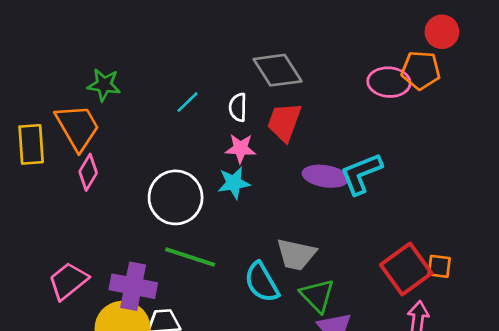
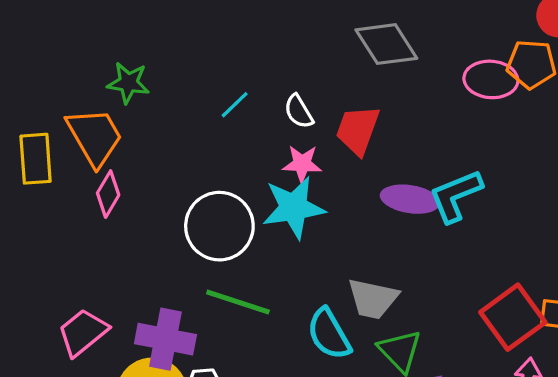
gray diamond: (278, 70) -> (386, 44), moved
white semicircle: (238, 107) -> (299, 111), turned -32
cyan star: (234, 183) -> (294, 208), size x1.5

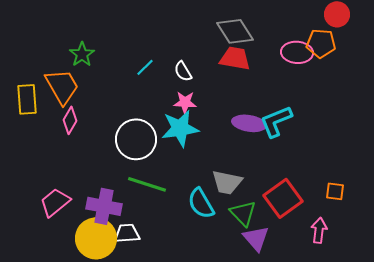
green star: (128, 83) -> (82, 54), turned 30
red trapezoid: (358, 130) -> (235, 58), moved, turned 80
red square: (513, 317) -> (283, 198), moved

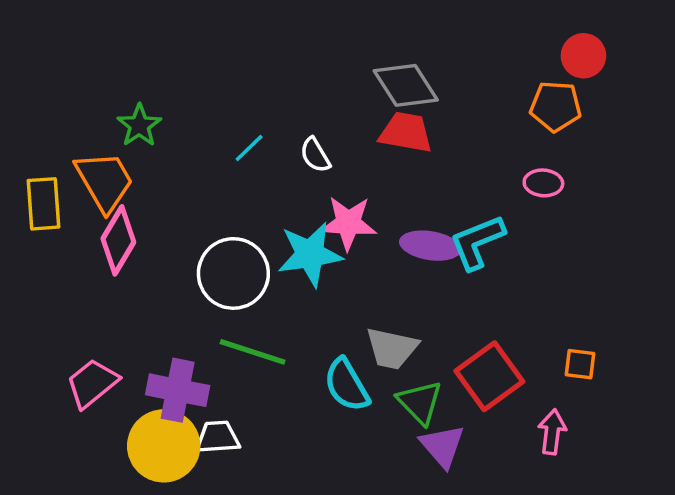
pink ellipse: (297, 52) -> (543, 183), moved, size x0.7
pink star: (185, 102) -> (348, 223), moved, size x1.4
pink diamond: (70, 120) -> (118, 240), size x1.4

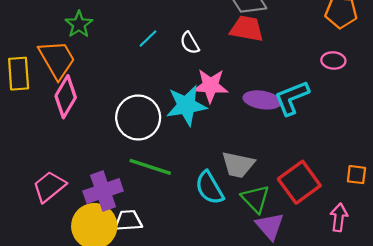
purple cross: (178, 390) -> (103, 191), turned -30

